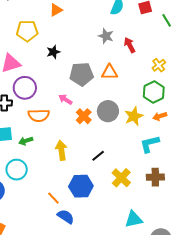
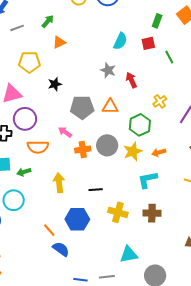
green hexagon: (154, 92) -> (140, 125), moved
orange cross: (84, 116) -> (83, 149), turned 35
black line: (98, 156) -> (96, 190), turned 32
yellow cross: (121, 178) -> (118, 212), turned -30

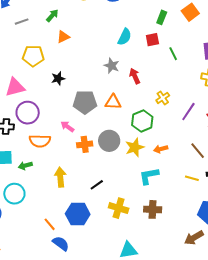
black line: (96, 190) -> (97, 185), turned -32

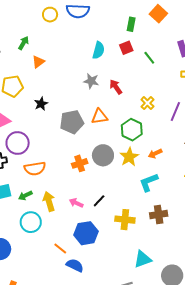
pink arrow: (67, 127) -> (76, 203), moved
yellow arrow: (60, 177) -> (49, 201), moved
cyan circle: (14, 194) -> (31, 222), moved

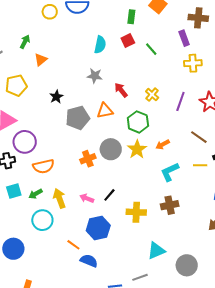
red arrow: (116, 87) -> (121, 90), moved
black star: (41, 104) -> (56, 97), moved
cyan L-shape: (149, 182) -> (170, 172), moved

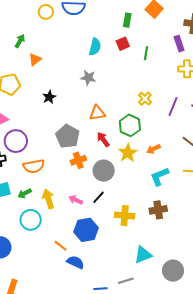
green line: (151, 49) -> (146, 53), turned 48
red arrow: (121, 90) -> (103, 139), moved
gray pentagon: (78, 118) -> (68, 136), moved, turned -30
gray circle: (111, 149) -> (104, 171), moved

